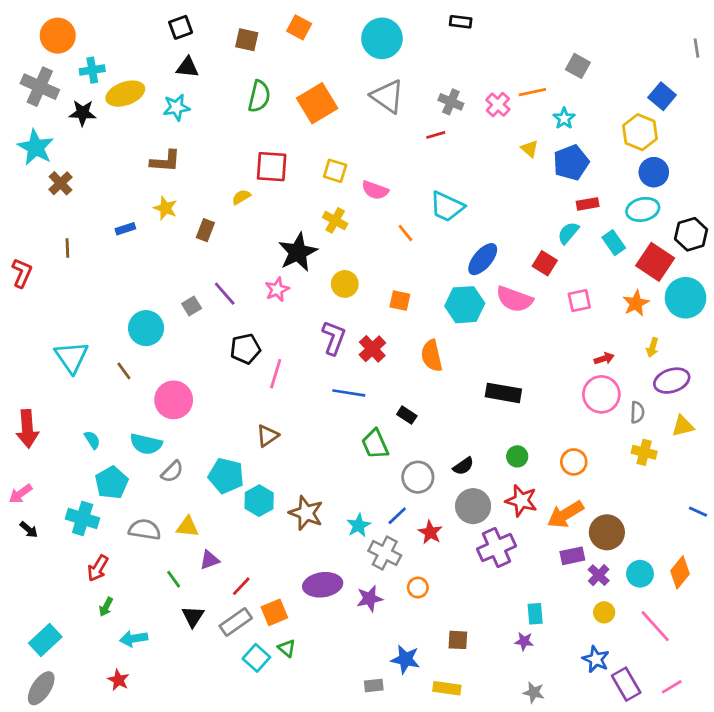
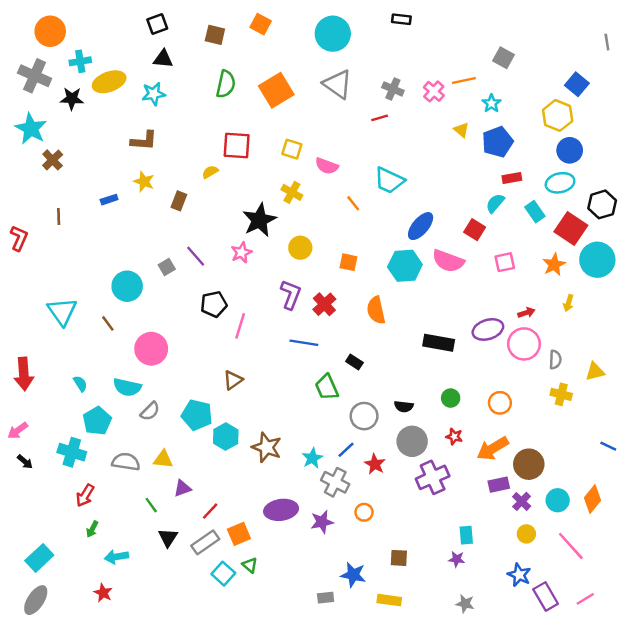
purple ellipse: (672, 381) -> (488, 329), moved
black semicircle: (463, 466) -> (404, 406), turned 42
red star: (521, 501) -> (454, 437), size x0.6

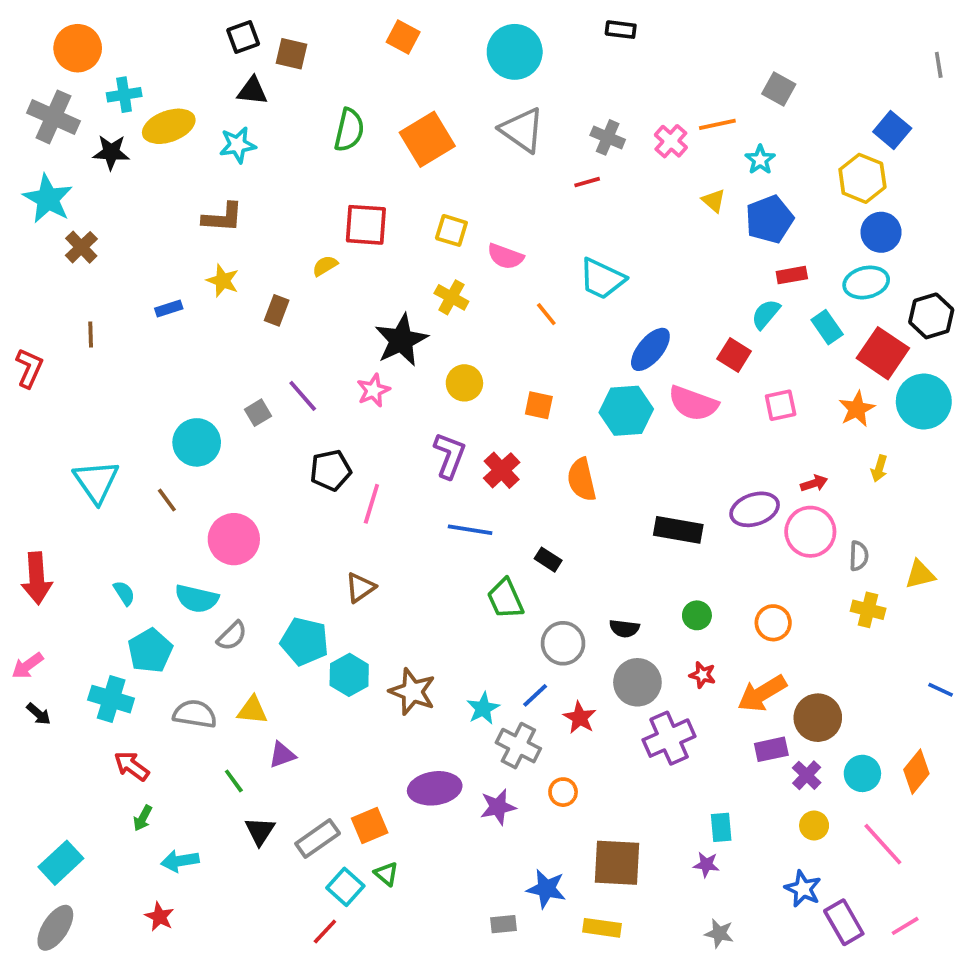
brown square: (215, 35) -> (291, 54), moved
red arrow: (85, 495) -> (132, 766), turned 95
red line: (210, 511) -> (325, 932), moved
brown square: (399, 558) -> (617, 863), size x1.8

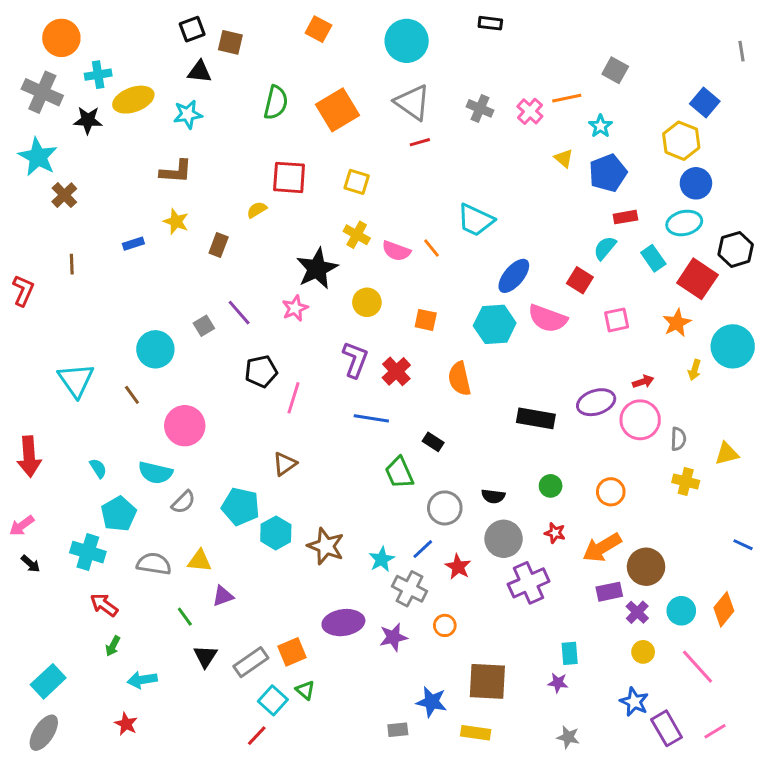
red line: (587, 182) -> (420, 142), moved
pink semicircle: (505, 256) -> (396, 251), moved
cyan circle: (924, 402) -> (733, 346), moved

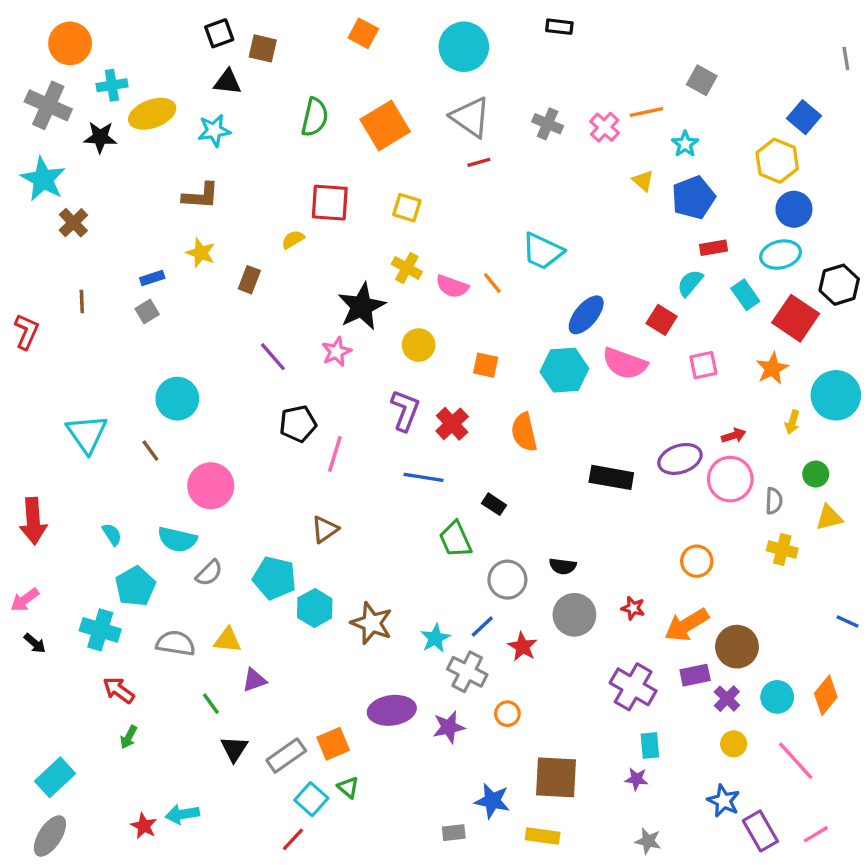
gray square: (204, 326) -> (147, 311), moved
green circle: (551, 486) -> (816, 474), moved
purple cross: (529, 583) -> (633, 687), moved, turned -36
cyan arrow: (142, 680) -> (182, 814), moved

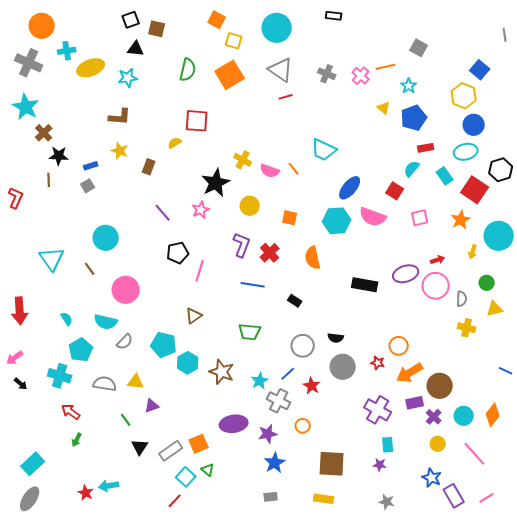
black star: (100, 137) -> (59, 156), moved
yellow square: (407, 208) -> (234, 41), moved
green trapezoid: (455, 539) -> (250, 332), moved, turned -60
orange circle: (697, 561) -> (399, 346), moved
blue star: (492, 801) -> (275, 463), moved, turned 30

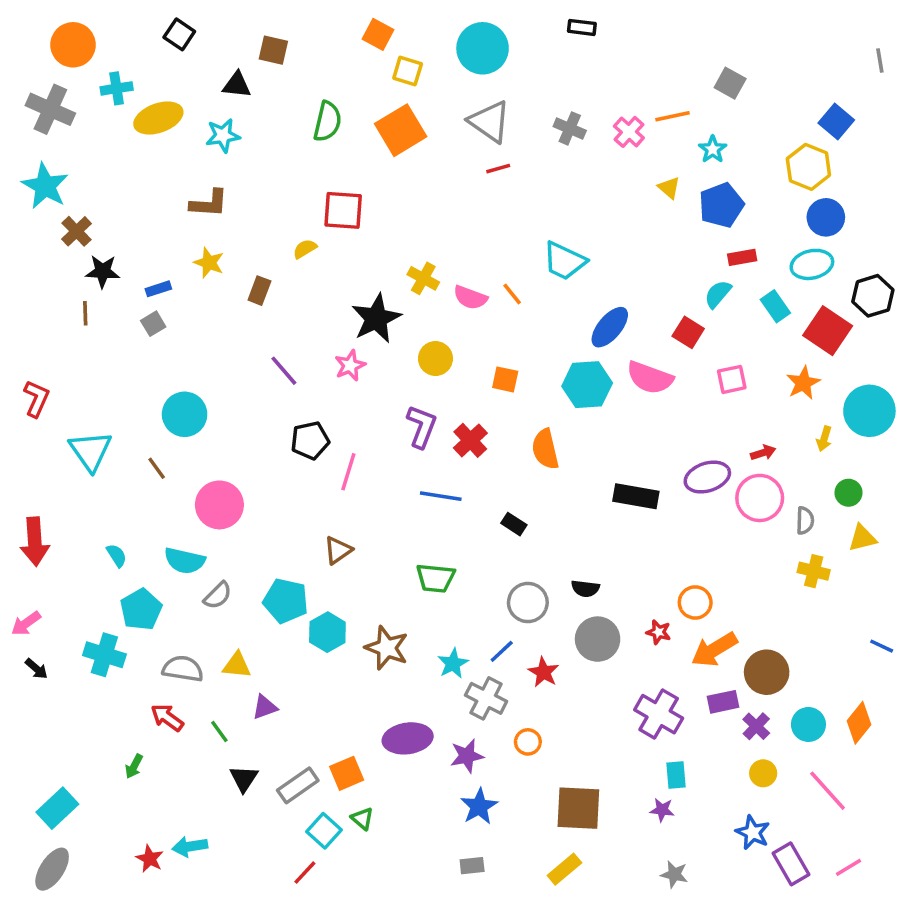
black square: (131, 20) -> (179, 34), moved, turned -36
red L-shape: (16, 198) -> (36, 399), moved
red arrow: (71, 412) -> (167, 718), moved
yellow rectangle: (324, 499) -> (564, 869), turned -48

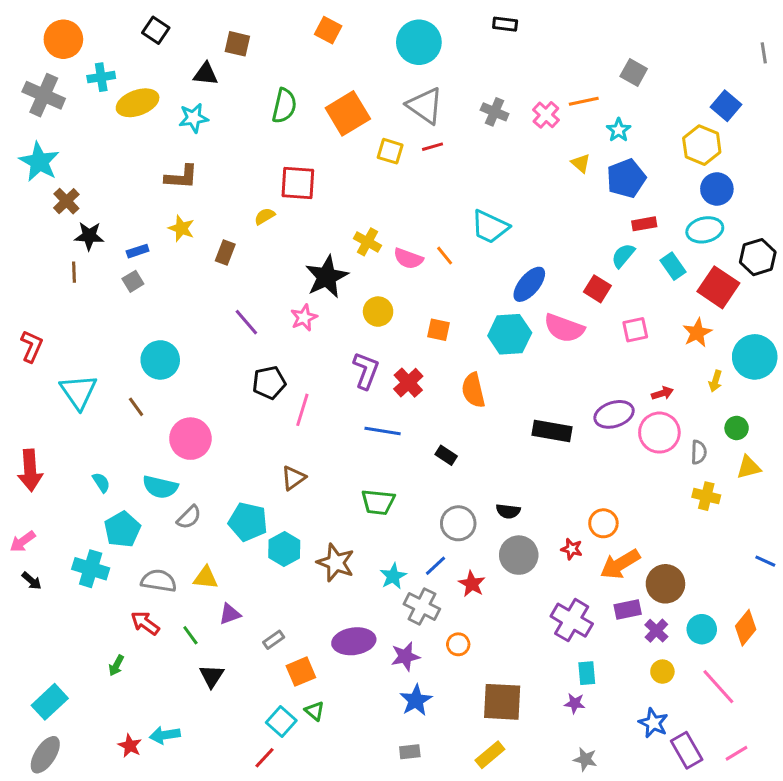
yellow square: (408, 71) -> (390, 151), moved
gray rectangle: (298, 785) -> (274, 640), moved, size x0.6

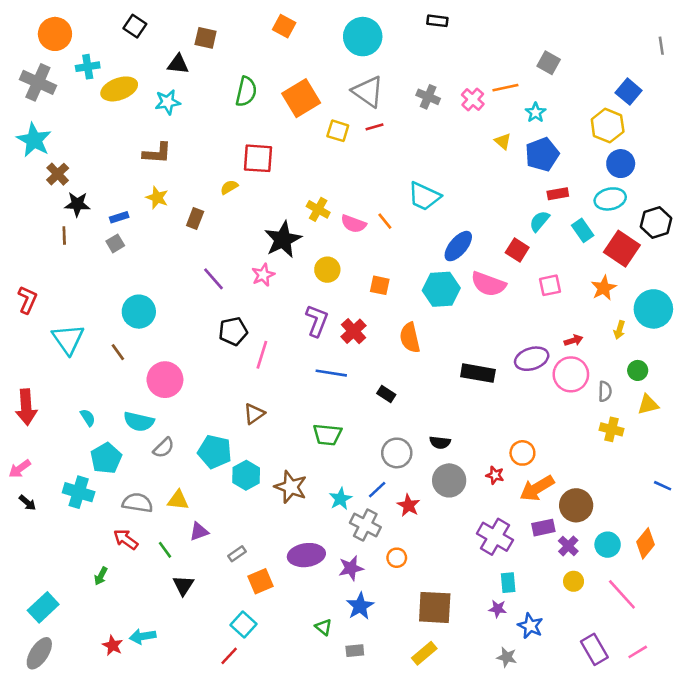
green triangle: (315, 711) -> (323, 627), moved
blue star: (653, 723) -> (530, 626), moved

